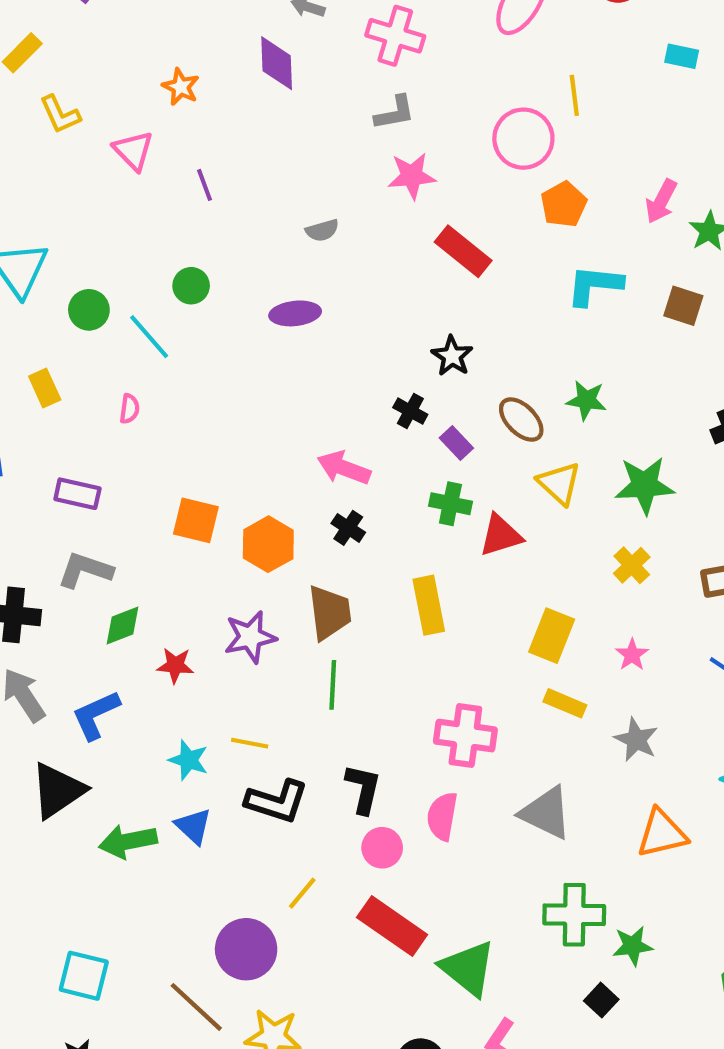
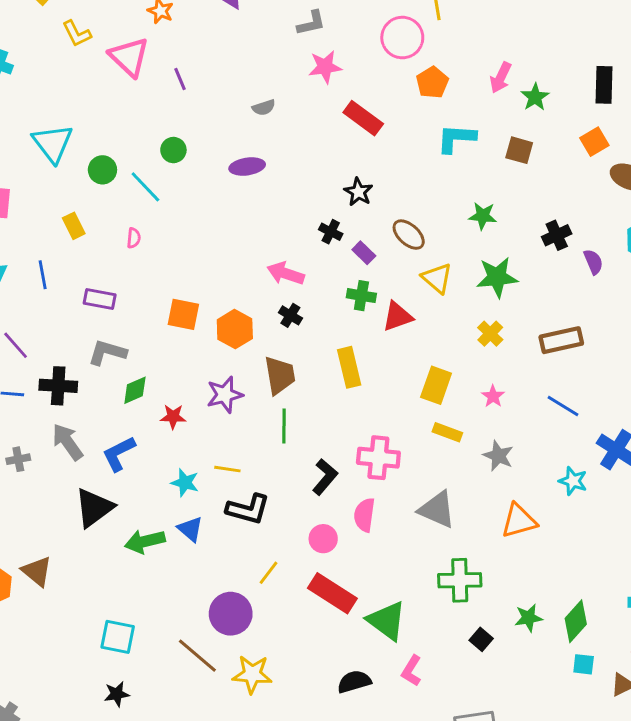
pink triangle: (133, 151) -> (129, 57), size x1.4
green star: (586, 400) -> (483, 216), moved
black L-shape: (363, 789) -> (325, 477), moved, turned 30
green star: (633, 946) -> (528, 618), moved

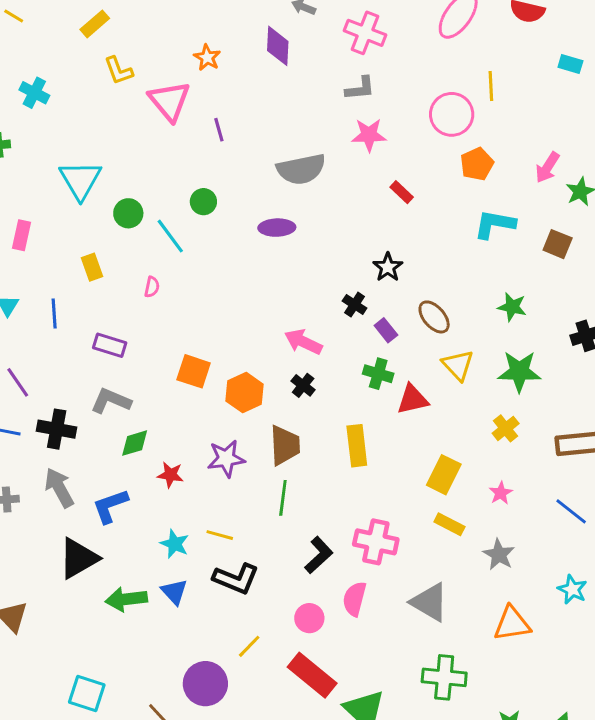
gray semicircle: (264, 108) -> (301, 169), size x2.0
red rectangle: (363, 118) -> (402, 192), size x0.6

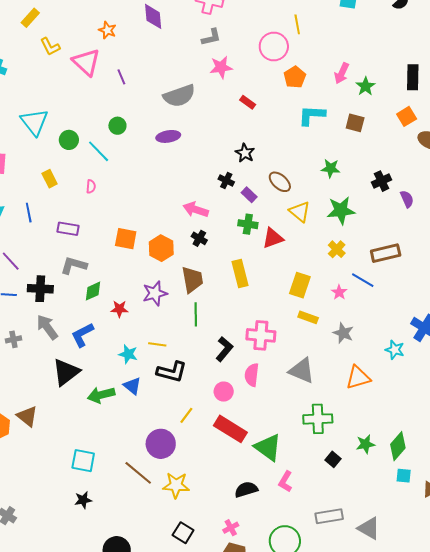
blue line: (571, 511) -> (363, 280), moved

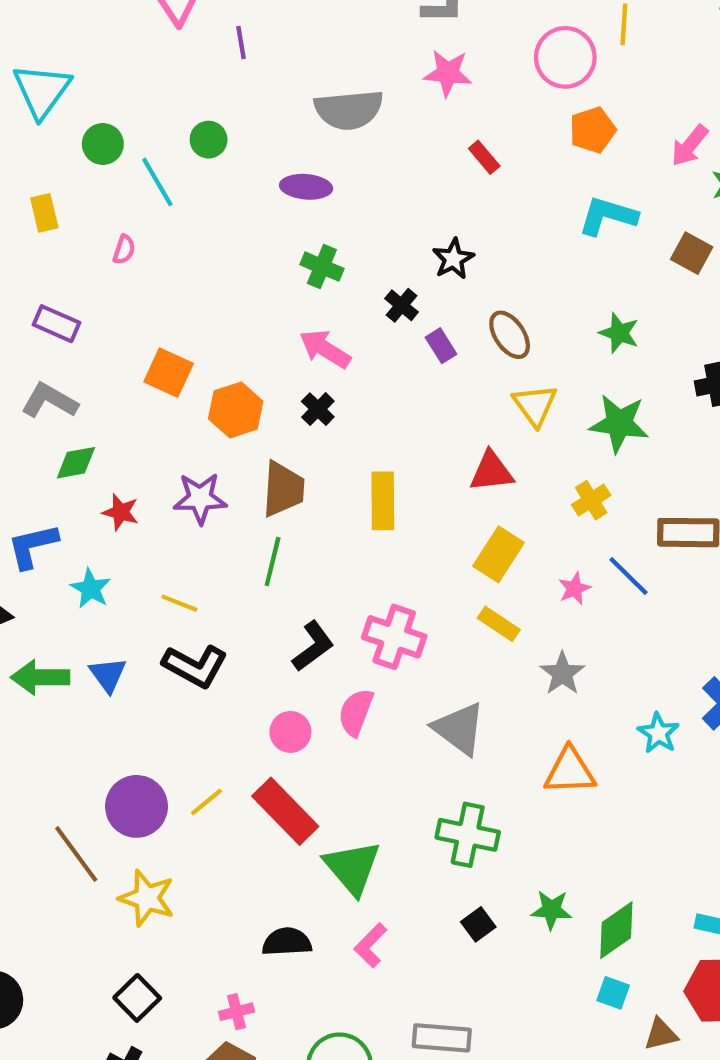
green cross: (248, 224) -> (322, 267), moved
red triangle: (273, 238) -> (491, 472), moved
cyan star: (128, 354) -> (91, 589), moved
yellow line: (186, 415) -> (206, 802), moved

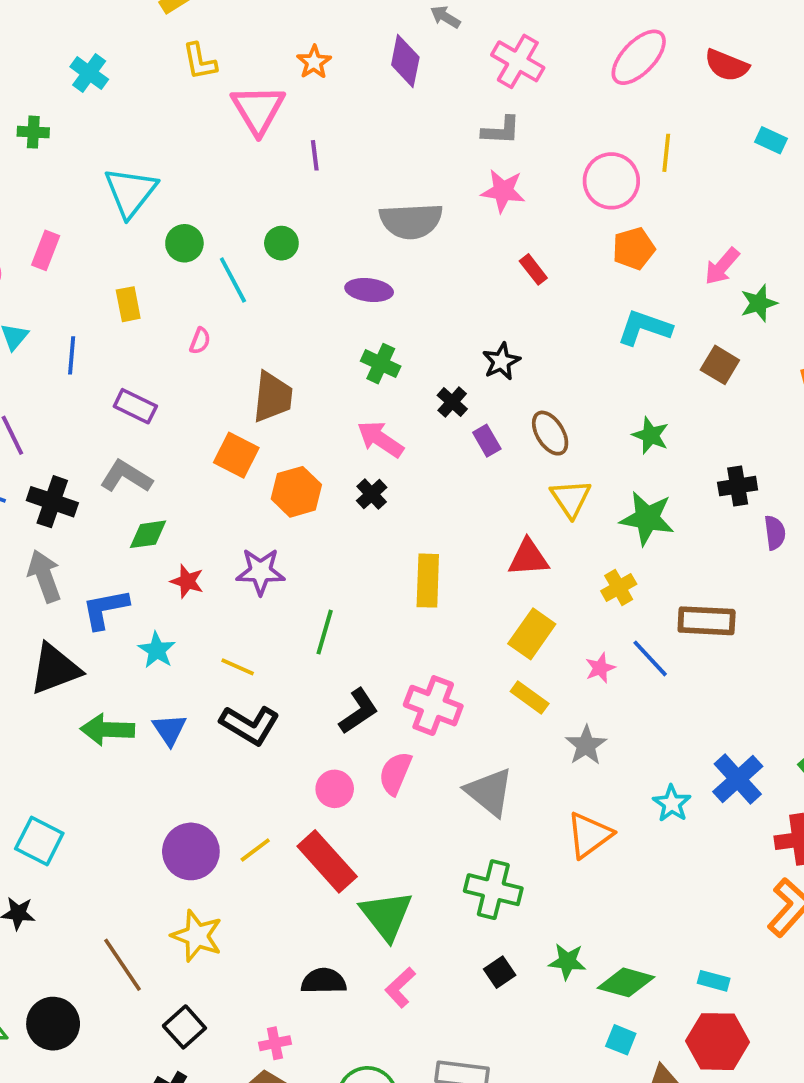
brown trapezoid: (283, 489) -> (273, 397), moved
orange triangle: (570, 771) -> (589, 835), turned -36
brown line: (76, 854) -> (123, 965), moved
green diamond: (616, 930) -> (626, 982), turned 48

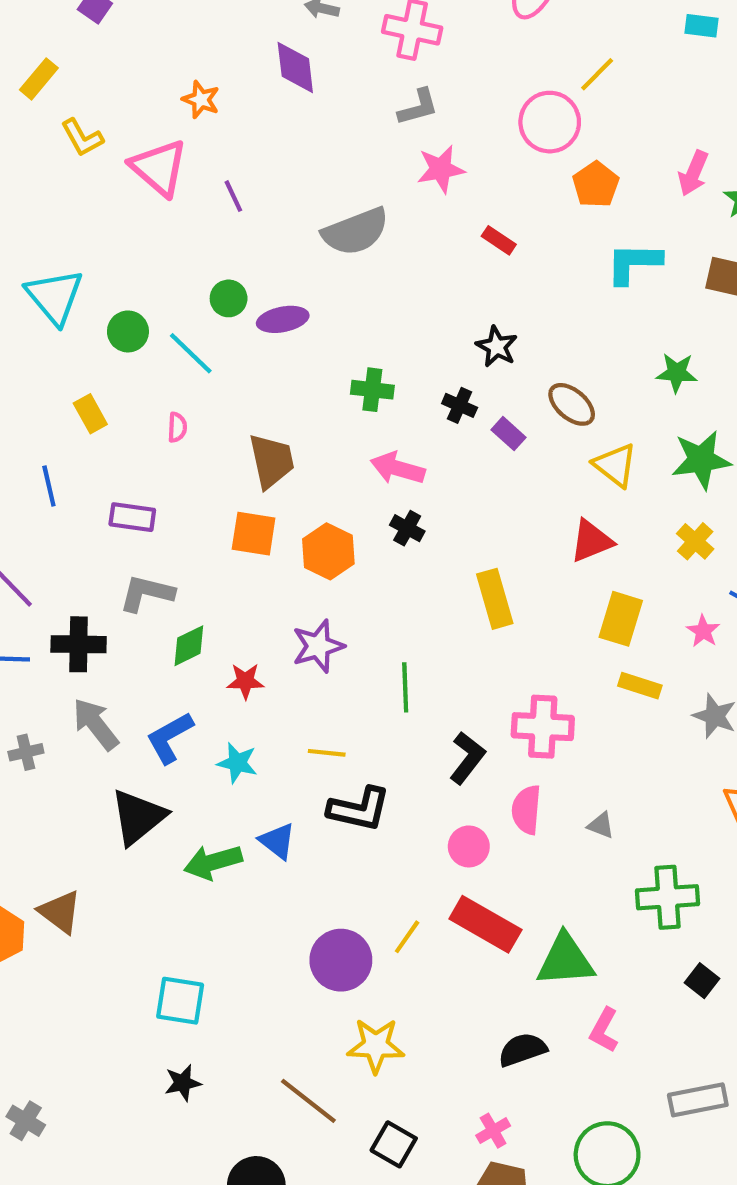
yellow line: (666, 153) -> (597, 74), turned 57
purple ellipse: (369, 290) -> (283, 319), moved
gray triangle: (489, 792) -> (601, 825), moved, size x0.5
green triangle: (386, 915) -> (565, 960), turned -38

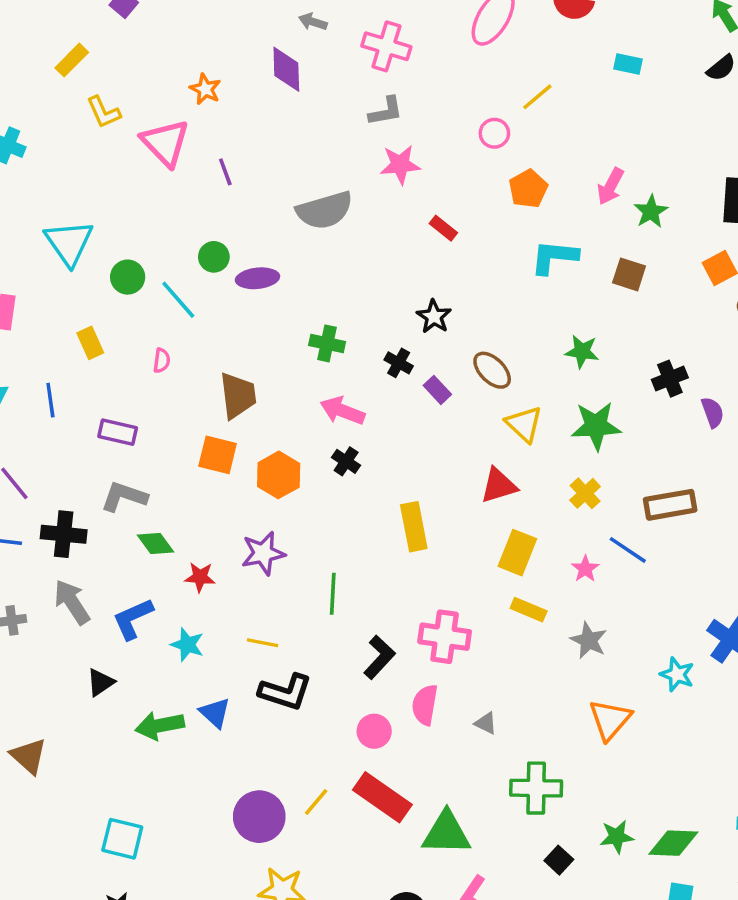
pink circle: (550, 122) -> (494, 133), size x0.6
green diamond: (189, 646) -> (155, 543), turned 75
black triangle: (138, 817) -> (101, 682), size x0.6

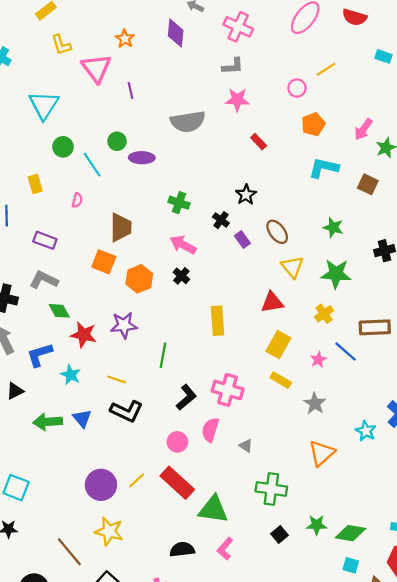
cyan triangle: (69, 243) -> (44, 105), moved
red star: (200, 577) -> (84, 335), size x1.4

